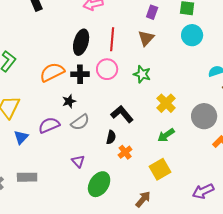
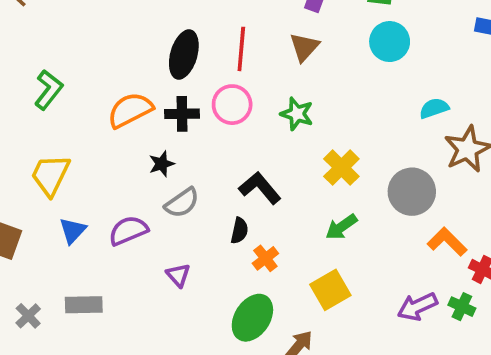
purple semicircle: (49, 125) -> (128, 231), moved
green ellipse: (99, 184) -> (252, 318), moved
purple arrow: (203, 191) -> (417, 307), moved

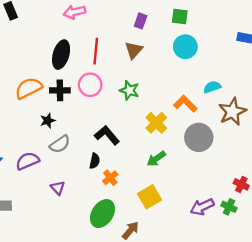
orange L-shape: (447, 242) -> (185, 104), moved

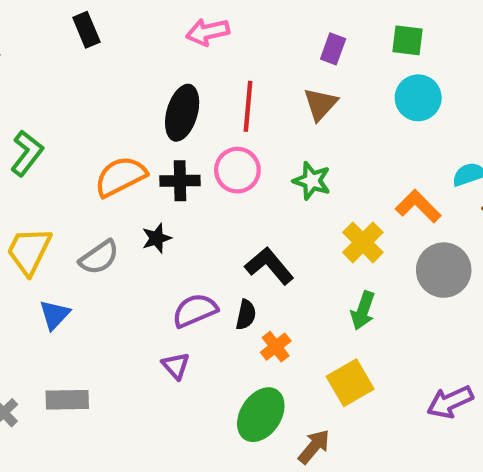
gray semicircle: (60, 144) -> (99, 257), moved
green arrow: (156, 159) -> (363, 310), turned -36
purple semicircle: (27, 161) -> (195, 310), moved

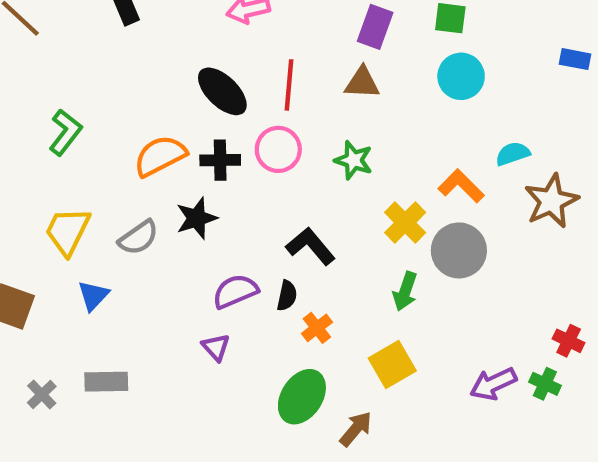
purple rectangle: (333, 49) -> (375, 27), size x1.4
brown triangle: (320, 104) -> (362, 83), turned 51
black ellipse: (182, 113) -> (222, 91), turned -62
black star: (157, 238) -> (197, 218), size x1.4
gray circle: (444, 270) -> (459, 250), moved

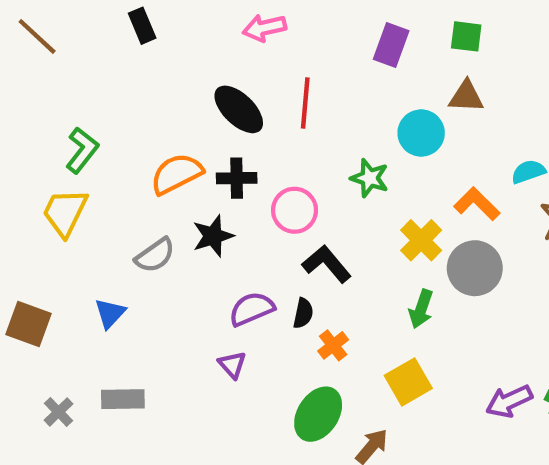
cyan circle: (461, 76) -> (421, 133), moved
brown triangle: (362, 83) -> (466, 97), moved
pink circle: (278, 149) -> (295, 210), moved
yellow trapezoid: (68, 231) -> (65, 212), moved

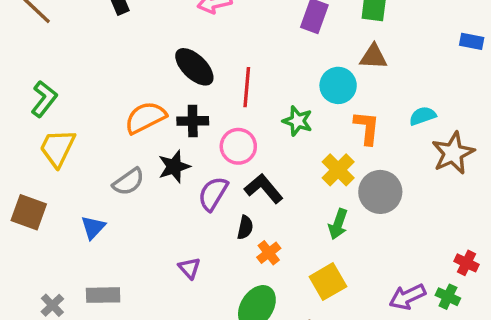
red line: (305, 103) -> (247, 87), moved
green L-shape: (82, 150) -> (44, 99), moved
orange L-shape: (477, 204) -> (367, 128), moved, turned 51
purple semicircle: (252, 309) -> (213, 194), moved, turned -36
brown square: (28, 324) -> (29, 212), moved

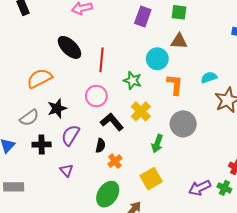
black cross: (193, 121) -> (42, 145), moved
yellow cross: (338, 170) -> (141, 111), moved
purple semicircle: (213, 194) -> (71, 135), moved

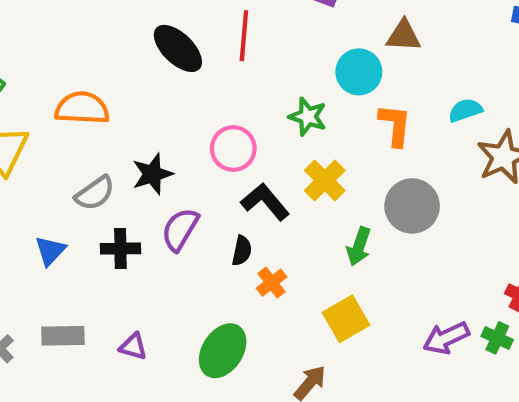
red line: (102, 60) -> (244, 36), moved
orange semicircle: (40, 78) -> (82, 108), moved, turned 30
purple triangle: (66, 170) -> (133, 346), moved, turned -32
green ellipse: (108, 194) -> (223, 351), moved

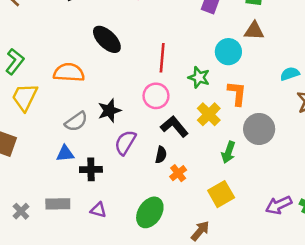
red line: (244, 36) -> (162, 58), moved
black ellipse: (178, 48) -> (107, 39), moved
orange L-shape: (395, 125) -> (237, 93), moved
black cross: (120, 249) -> (91, 169), moved
blue triangle: (50, 251) -> (65, 154), moved, turned 42

